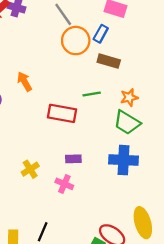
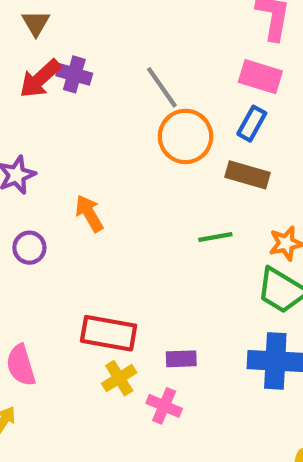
blue rectangle: (101, 34) -> (252, 124), moved
red rectangle: (62, 113) -> (109, 333), moved
yellow cross: (30, 169) -> (119, 378), moved

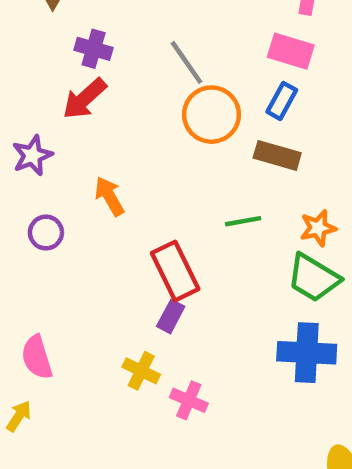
red arrow: (40, 79) -> (84, 99), moved
red rectangle: (109, 333) -> (175, 271), moved, turned 54
purple rectangle: (181, 359) -> (171, 316), moved, turned -60
yellow cross: (119, 378) -> (141, 371), turned -32

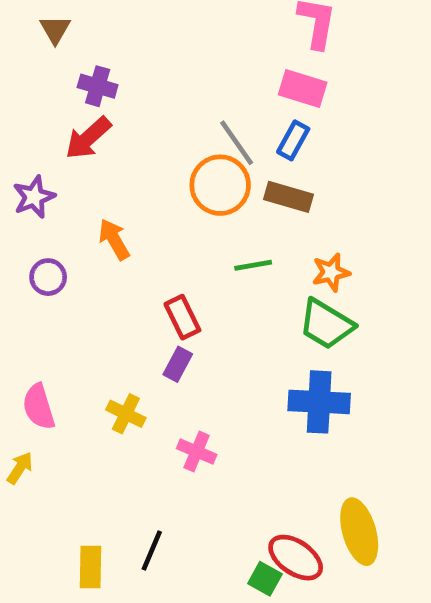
gray line: (187, 62) -> (237, 143), moved
orange circle: (211, 115) -> (220, 185), moved
red rectangle: (175, 271) -> (182, 317), size x0.7
yellow cross: (141, 371) -> (126, 414), moved

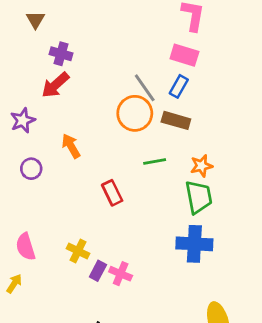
green trapezoid: (326, 324) -> (199, 197), turned -132
purple rectangle: (178, 364) -> (98, 271), moved

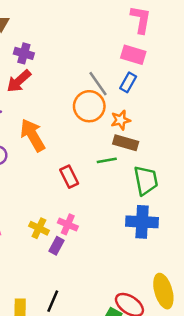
brown rectangle: (176, 120) -> (126, 143), moved
orange arrow: (71, 146) -> (33, 135), size x1.5
green line: (155, 162) -> (107, 160), moved
orange star: (201, 166) -> (121, 120), moved
pink cross: (121, 274) -> (68, 224), moved

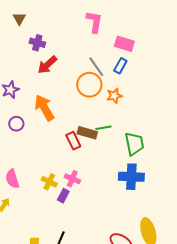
pink L-shape: (141, 20) -> (94, 22), moved
red arrow: (19, 81) -> (47, 65), moved
brown rectangle: (126, 143) -> (87, 133), moved

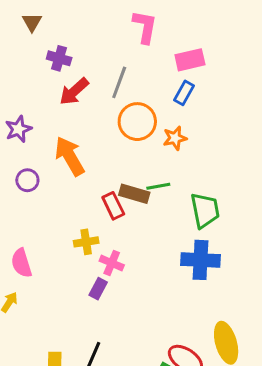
pink rectangle: (124, 44) -> (190, 60), turned -30
gray line: (96, 67) -> (119, 82), moved, turned 55
yellow cross: (49, 182) -> (86, 242), moved, turned -35

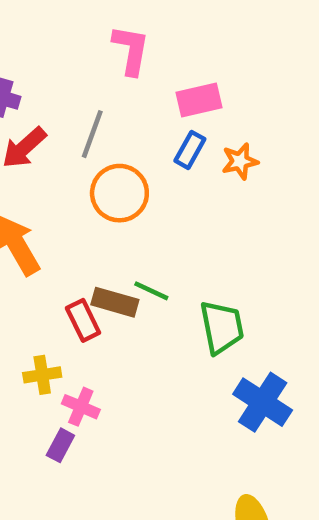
orange star: (175, 138) -> (240, 161), moved
green line: (158, 186) -> (151, 291), turned 35
blue cross: (200, 260) -> (263, 402), moved, turned 30

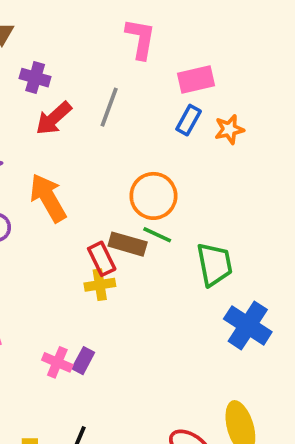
orange circle: (119, 193) -> (153, 196), moved
yellow cross: (42, 375) -> (100, 285), moved
pink cross: (81, 407) -> (57, 362), moved

